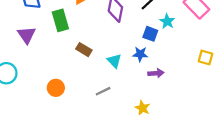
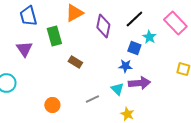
cyan triangle: (114, 61) -> (117, 89), moved
purple arrow: (156, 73) -> (139, 83), size x1.5
orange circle: (56, 88) -> (52, 105), moved

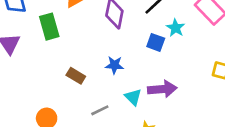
brown rectangle: (75, 62) -> (76, 76), moved
blue star: (125, 66) -> (114, 65), moved

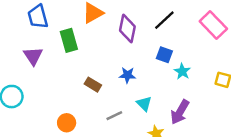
cyan star: (176, 28) -> (182, 71), moved
purple arrow: (162, 89) -> (180, 112), moved, turned 125

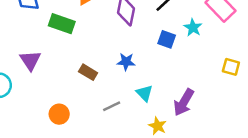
green rectangle: (69, 40) -> (62, 24), turned -55
purple triangle: (33, 56) -> (30, 60), moved
cyan star: (182, 71) -> (193, 28), moved

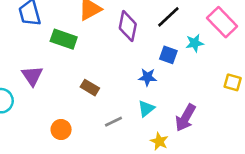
cyan star: (193, 28) -> (195, 43), turned 30
blue star: (126, 62) -> (147, 77), moved
cyan triangle: (144, 93) -> (146, 109), turned 36

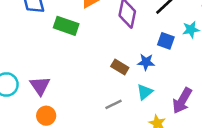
purple triangle: (32, 76) -> (40, 86), moved
brown rectangle: (90, 88) -> (120, 67), moved
orange circle: (61, 130) -> (46, 116), moved

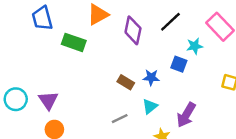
blue square: (166, 41) -> (179, 64), moved

